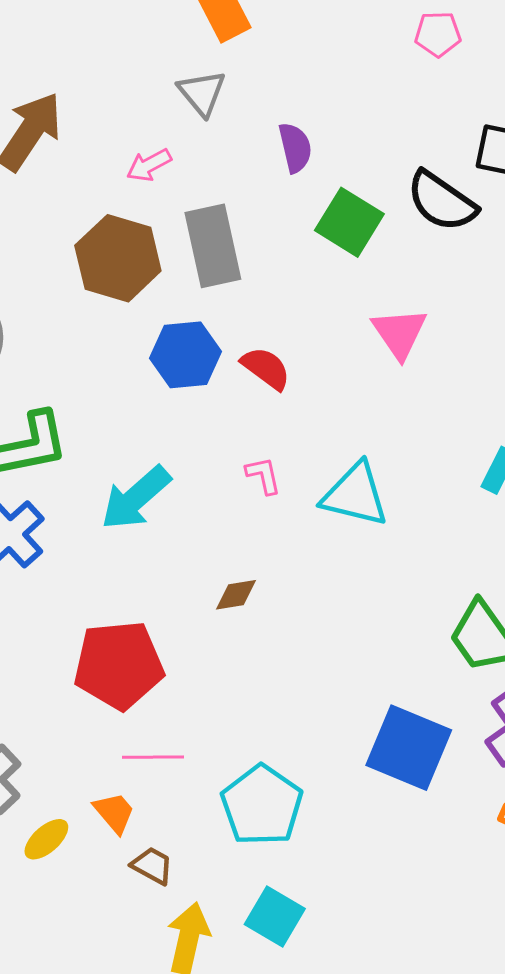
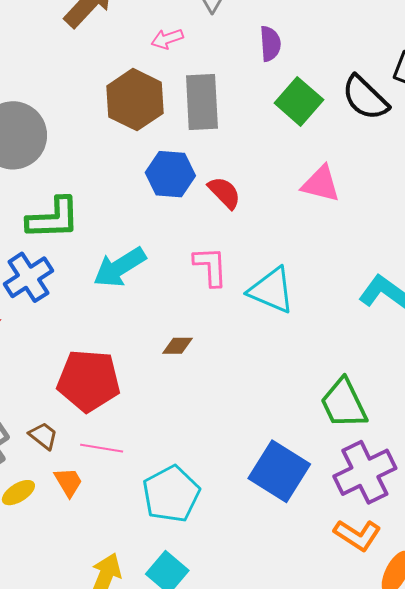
pink triangle: (399, 333) -> (321, 184), turned -51
pink L-shape: (263, 475) -> (210, 266), size x1.5
brown trapezoid: (152, 866) -> (43, 436), moved

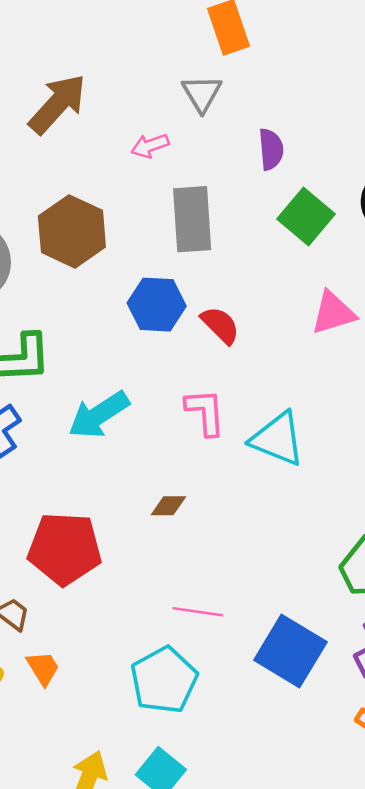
brown hexagon: (135, 100) -> (72, 231), moved
pink triangle: (321, 184) -> (333, 313), turned -30
pink line: (102, 448) -> (198, 612), moved

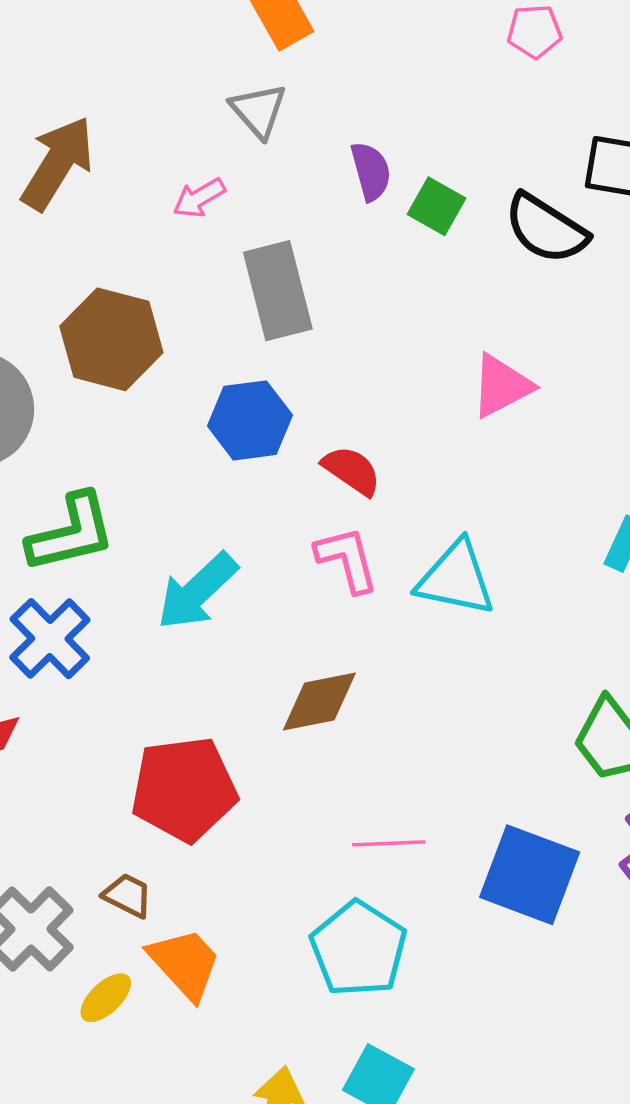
green square: (306, 217) -> (437, 206), moved, size x0.7
red semicircle: (220, 325) -> (352, 471), moved
brown diamond: (168, 506) -> (319, 701), size x1.6
orange trapezoid: (43, 668) -> (185, 963), size x1.5

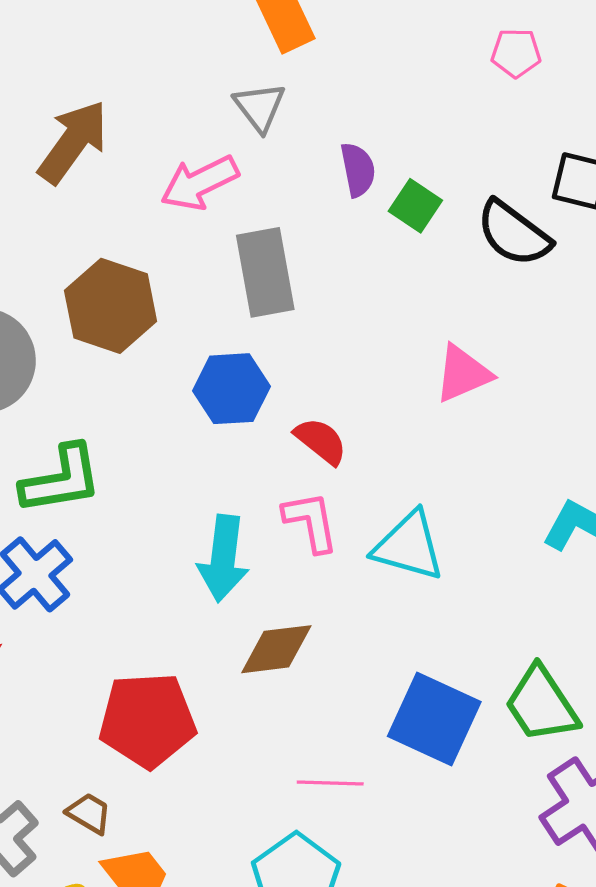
pink arrow: (199, 198) -> (200, 183), size x1.6
cyan arrow: (197, 591) -> (223, 558), moved, turned -44
blue square: (530, 875) -> (434, 719), moved

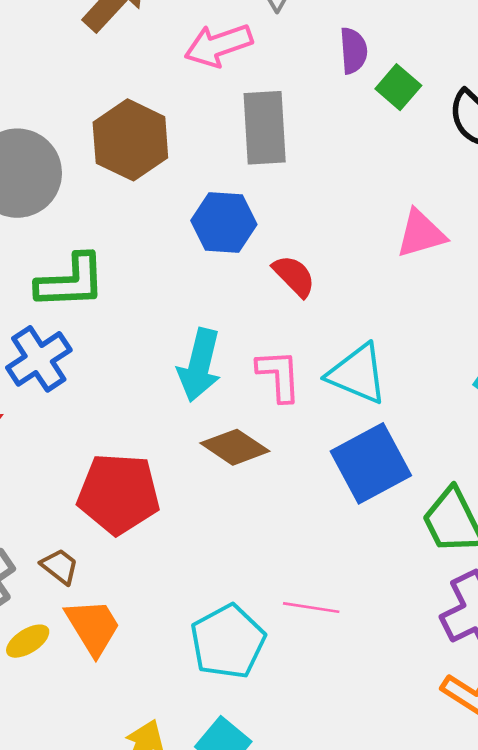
pink L-shape: (311, 522) -> (279, 376), moved
brown diamond: (276, 649) -> (235, 447), turned 34
blue square: (434, 719) -> (371, 463), moved, turned 30
pink line: (330, 783) -> (311, 608), moved

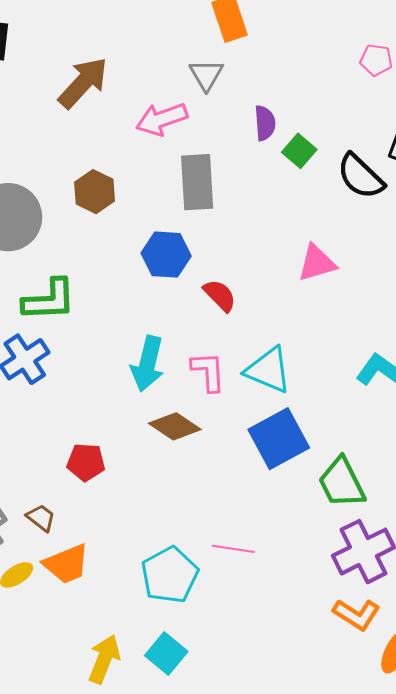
brown hexagon: (130, 140) -> (95, 192), size x0.7
red pentagon: (119, 494) -> (86, 462), size x0.6
orange trapezoid: (93, 627) -> (67, 564), turned 99

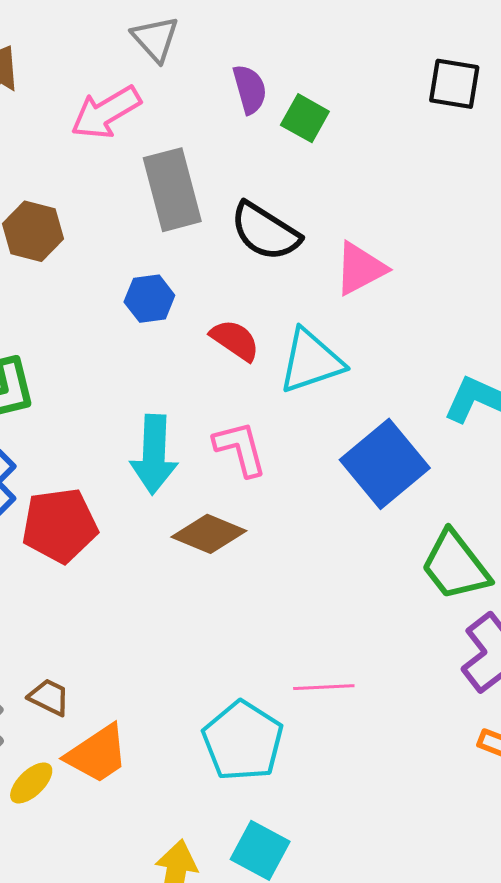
black semicircle: (361, 176) -> (265, 231), moved
blue hexagon: (166, 255) -> (149, 299), size x0.7
cyan triangle: (268, 370) -> (311, 361), moved, turned -30
blue square: (279, 439) -> (385, 464), moved
red pentagon: (86, 462) -> (60, 525), moved, size x1.4

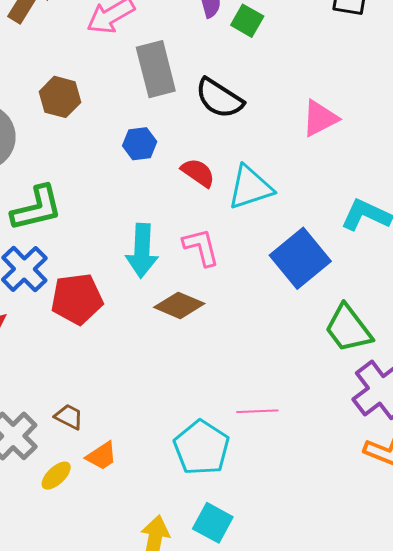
pink triangle: (360, 268) -> (320, 118), moved
orange trapezoid: (97, 754) -> (102, 456), size x0.7

